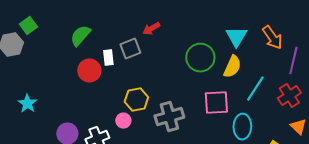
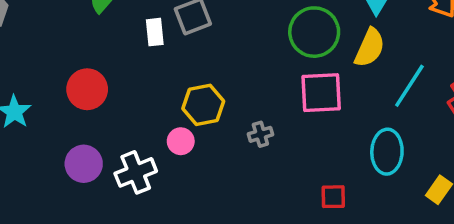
red circle: (89, 71) -> (87, 89), moved
pink square: (216, 103) -> (321, 93), moved
gray cross: (169, 117) -> (260, 134), size x0.5

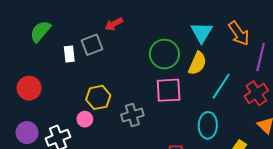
gray cross: (260, 134) -> (132, 115), size x1.5

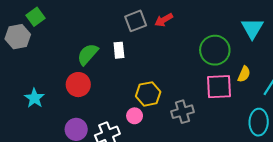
green semicircle: (40, 31) -> (88, 54), moved
gray square: (92, 45) -> (136, 21), moved
yellow semicircle: (197, 63) -> (244, 74), moved, size x0.7

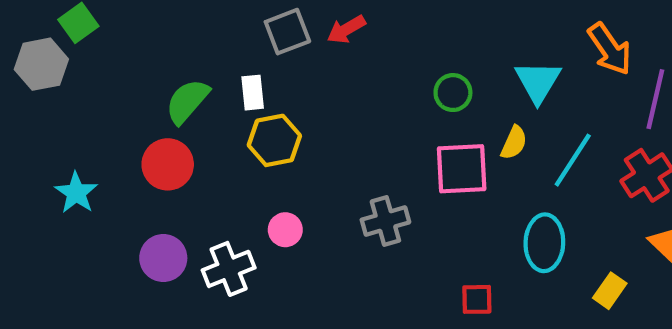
cyan triangle: (252, 28) -> (538, 82), moved
green circle: (215, 50) -> (453, 93), size x0.6
yellow hexagon: (148, 94) -> (274, 140), moved

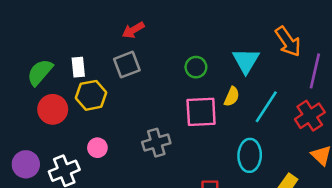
gray square: (287, 32) -> (127, 65), moved
red circle: (168, 164) -> (53, 109), moved

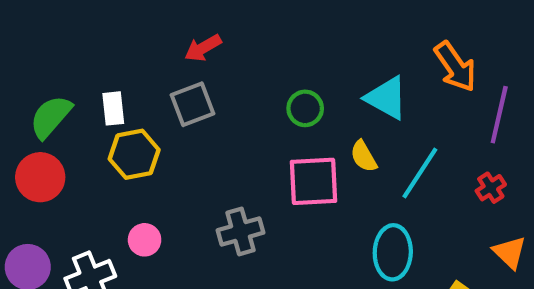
cyan triangle: (246, 61) -> (387, 98), turned -32
yellow semicircle: (232, 97) -> (364, 156), turned 126
red circle: (53, 109) -> (40, 177), moved
red cross: (310, 116) -> (491, 188), size x0.6

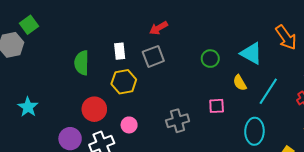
white rectangle: (113, 108) -> (120, 51), moved
green semicircle: (51, 117) -> (82, 63), turned -40
red circle: (40, 177) -> (94, 109), moved
pink square: (313, 181) -> (217, 106), moved, size x0.6

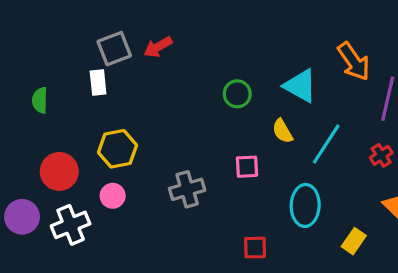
gray square: (153, 56) -> (114, 49), moved
green semicircle: (82, 63) -> (40, 100), size x0.7
yellow hexagon: (124, 82) -> (117, 149), moved

